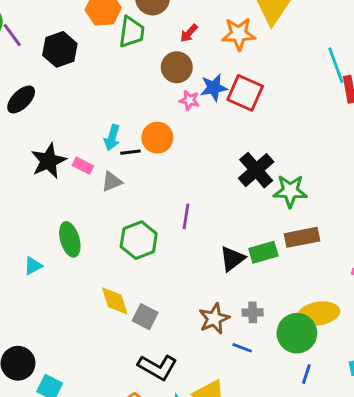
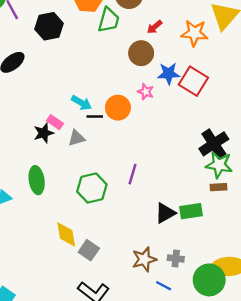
pink star: (189, 100) -> (146, 92), moved
cyan arrow: (112, 138) -> (81, 103), turned -84
black star: (48, 161) -> (44, 133), moved, size x0.7
black cross: (256, 170) -> (214, 144), moved
brown rectangle: (302, 237) -> (218, 187), moved, size x0.6

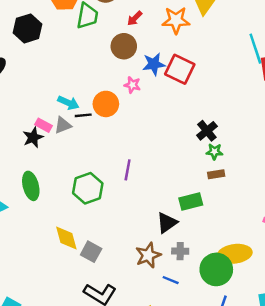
gray triangle: (77, 138) -> (63, 125), moved
black cross: (214, 144) -> (207, 131), size x0.7
green star: (219, 165) -> (214, 152), size x0.6
black triangle: (165, 213) -> (167, 223), moved

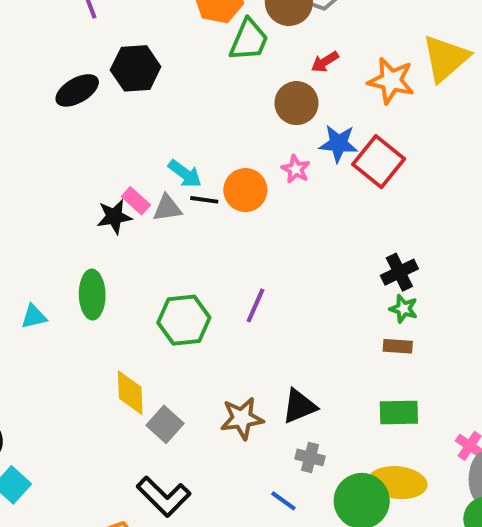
black hexagon: (27, 28) -> (136, 68), moved
green rectangle: (191, 202) -> (399, 412), moved
brown star: (148, 255) -> (242, 418), moved

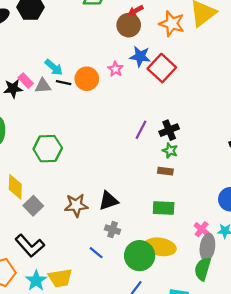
brown circle: (296, 103) -> (129, 25), moved
purple line: (256, 305) -> (141, 130), moved

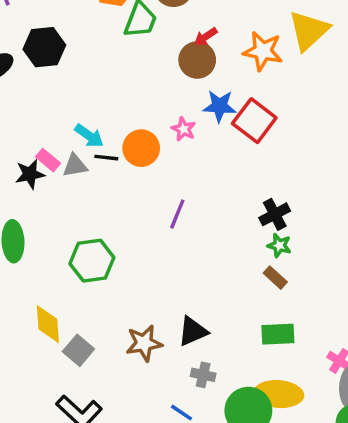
purple line: (141, 130) -> (177, 214), moved
brown rectangle: (165, 171) -> (275, 278), turned 40

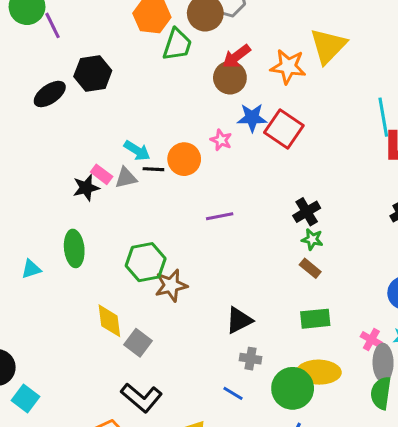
red arrow: (206, 37) -> (236, 56), size x1.4
purple line: (177, 214) -> (220, 216), turned 60
brown star: (144, 343) -> (171, 285), moved

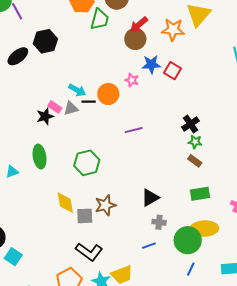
red square: (284, 129) -> (172, 71), size x0.7
brown star: (171, 285) -> (105, 205), moved
gray square: (138, 343) -> (85, 216), turned -36
blue line: (233, 393) -> (149, 246), turned -48

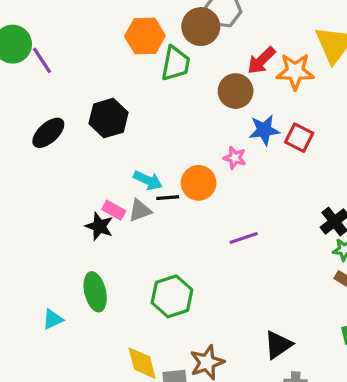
red arrow: (139, 25) -> (261, 61), moved
black hexagon: (45, 41) -> (108, 118), moved
black star: (45, 116) -> (99, 226), turned -30

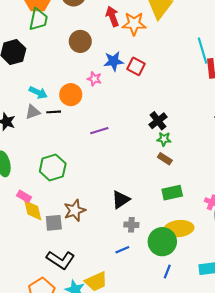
red arrow: (261, 61) -> (112, 16), turned 114
green trapezoid: (176, 64) -> (38, 19), moved
brown circle: (236, 91) -> (80, 41), moved
black line: (168, 198) -> (54, 112), moved
pink rectangle: (114, 210) -> (24, 196), moved

